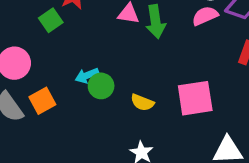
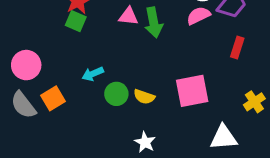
green square: (51, 20) -> (76, 21), moved, turned -30
green circle: (101, 86) -> (116, 94), moved

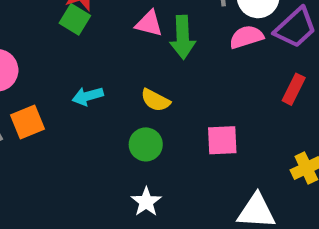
pink square: (192, 91) -> (222, 140), size x0.7
green circle: (116, 94) -> (146, 144), moved
yellow semicircle: (144, 97) -> (155, 100), moved

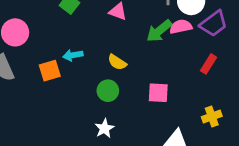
green arrow: (183, 37) -> (159, 31), moved, turned 48
orange square: (27, 122) -> (50, 71), moved

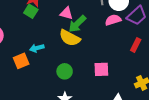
green arrow: (159, 31) -> (77, 24), moved
yellow semicircle: (117, 62) -> (70, 38), moved, size x1.5

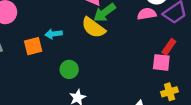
pink square: (101, 69) -> (161, 62), moved
green circle: (65, 71) -> (69, 69), moved

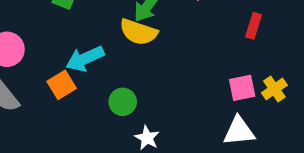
cyan arrow: (54, 34) -> (85, 59), size x1.5
pink square: (161, 62) -> (242, 88), moved

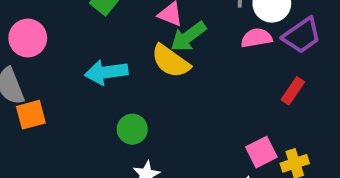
orange square: (62, 85) -> (31, 115), moved
pink square: (242, 88) -> (261, 152), turned -32

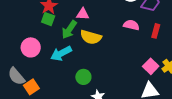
green arrow: (188, 37) -> (69, 30), moved
pink circle: (28, 38) -> (31, 47), moved
pink semicircle: (256, 38) -> (131, 25), moved, turned 42

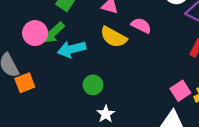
pink semicircle: (131, 25) -> (141, 26), moved
green arrow: (69, 30) -> (53, 33), moved

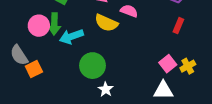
green arrow: (53, 33) -> (54, 24), turned -40
green circle: (93, 85) -> (93, 66), size x1.5

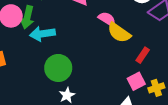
yellow semicircle: (106, 23) -> (119, 33), moved
red rectangle: (178, 26) -> (143, 55), moved

